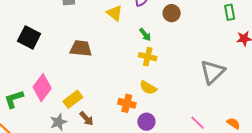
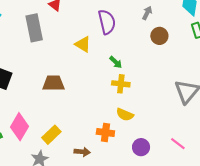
brown circle: (172, 13) -> (159, 36), moved
brown arrow: (87, 119) -> (82, 152), moved, turned -35
purple circle: (146, 122) -> (141, 147), moved

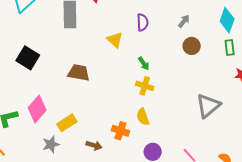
purple semicircle: (107, 22) -> (143, 22), size x0.7
yellow semicircle: (125, 115) -> (143, 117), turned 36

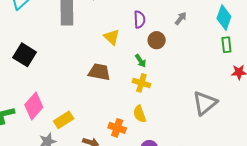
brown circle: (192, 46) -> (157, 40), moved
brown trapezoid: (79, 73) -> (99, 72), moved

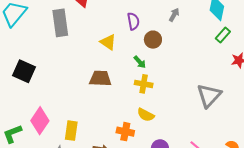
green rectangle: (226, 45) -> (223, 35), turned 56
yellow semicircle: (140, 114) -> (146, 115), turned -36
yellow rectangle: (64, 120) -> (71, 131), turned -42

